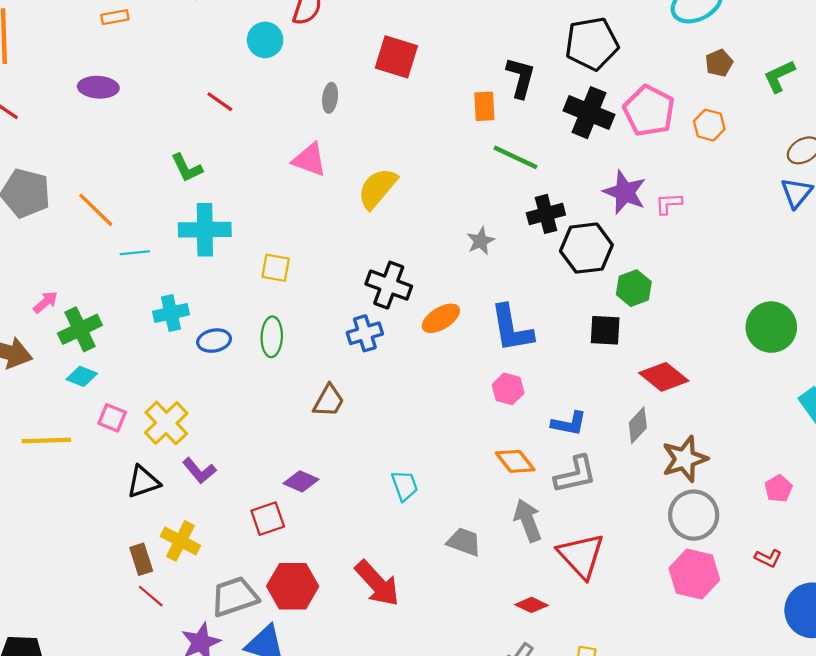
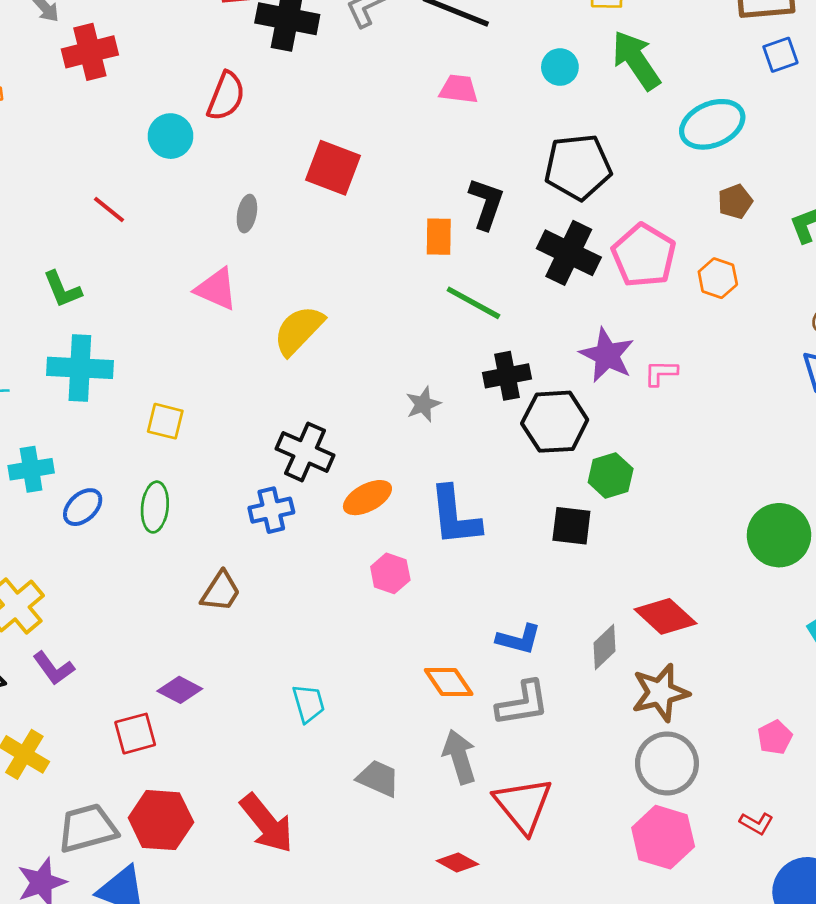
blue ellipse: (214, 341) -> (83, 507), turned -36
red diamond: (664, 377) -> (665, 616), moved
pink hexagon: (508, 389) -> (390, 573), moved

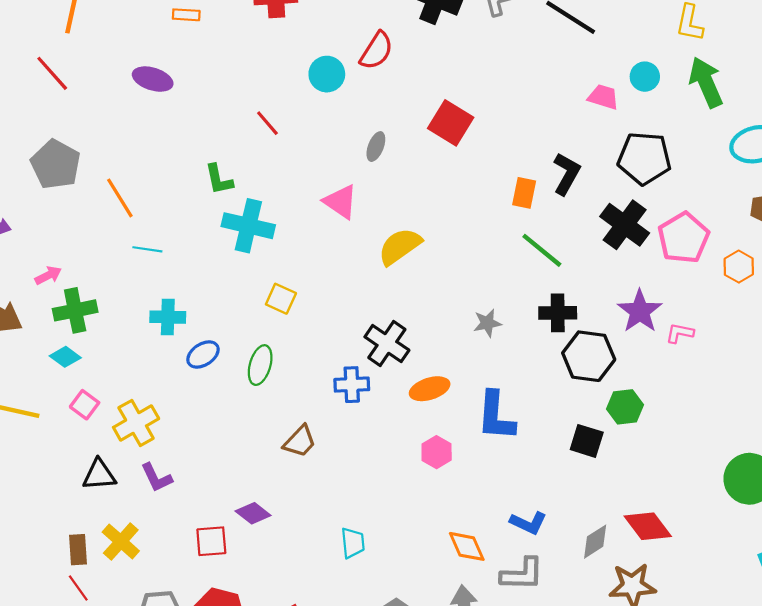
pink trapezoid: (459, 89) -> (603, 97), moved
cyan cross: (80, 368) -> (248, 226), moved

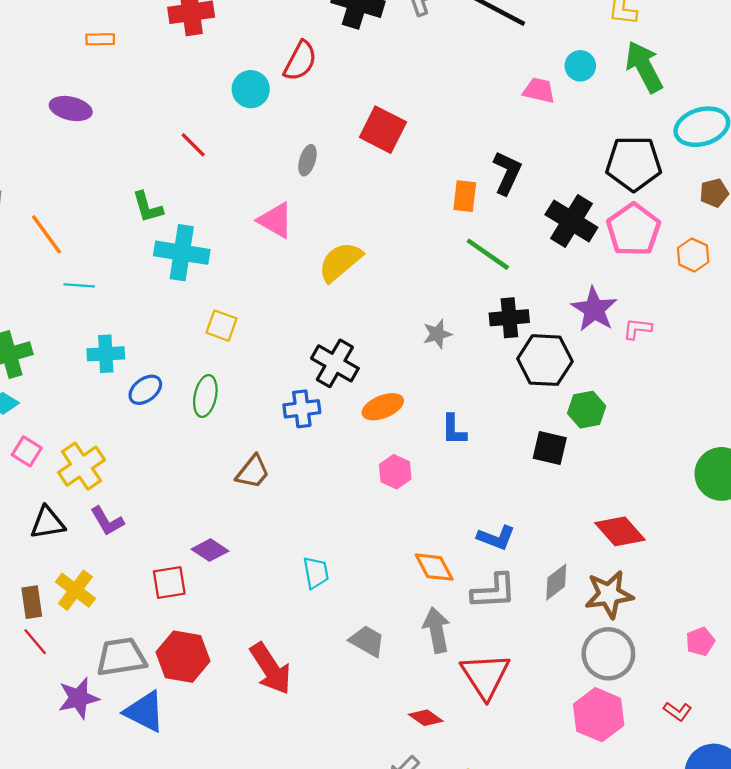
black pentagon: (644, 158) -> (634, 164), moved
blue L-shape: (496, 416) -> (454, 430), size x0.6
gray diamond: (595, 542) -> (556, 582), moved

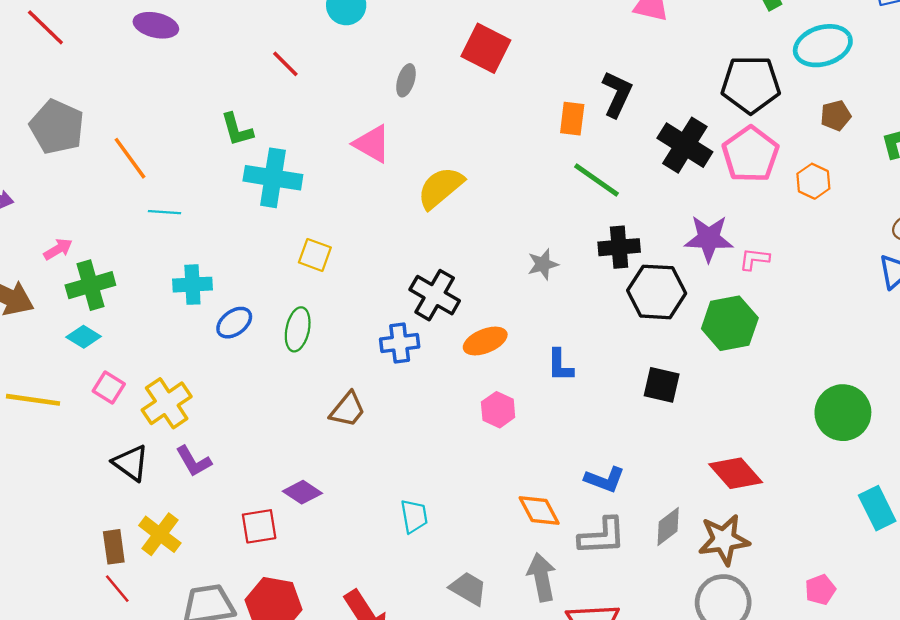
purple star: (594, 309) -> (709, 238), turned -30
green hexagon: (587, 410) -> (730, 323), moved, size x1.4
black triangle: (48, 523) -> (131, 463), turned 45

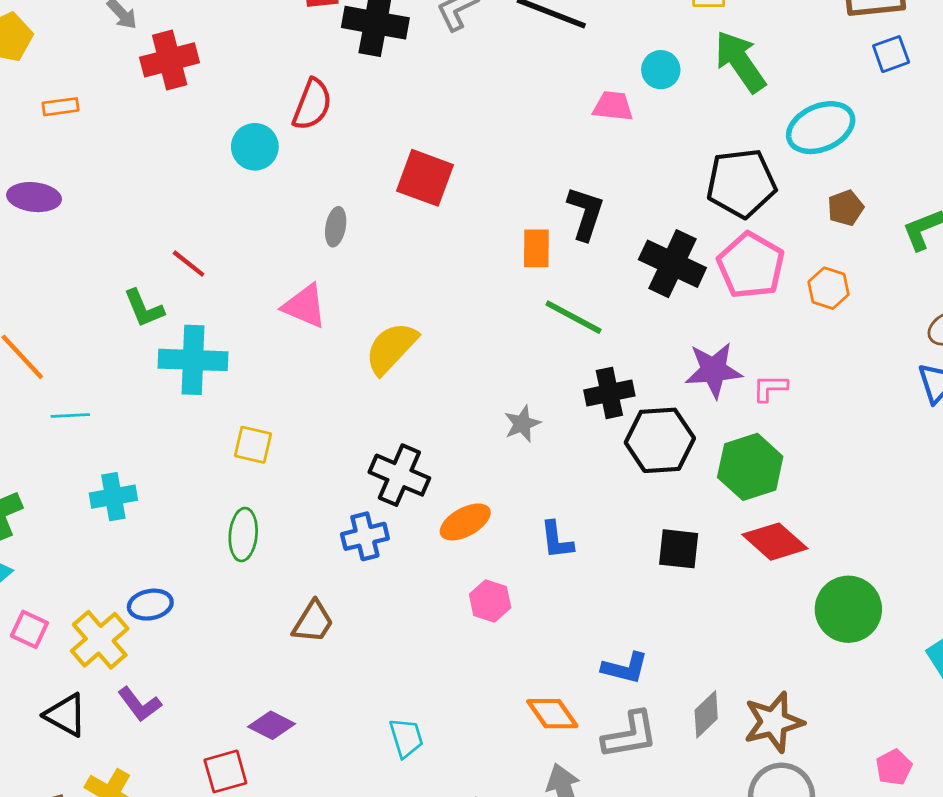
red line: (285, 64) -> (189, 264), moved
blue ellipse: (234, 323) -> (150, 605), moved, turned 33
green circle: (843, 413) -> (848, 609), moved
red diamond: (736, 473) -> (775, 542), moved

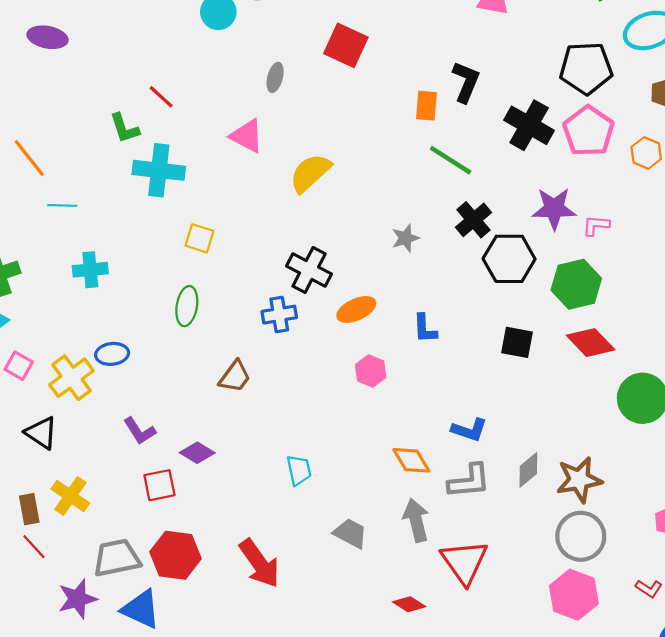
black cross: (609, 393) -> (474, 220), turned -33
purple L-shape: (139, 704) -> (140, 431), moved

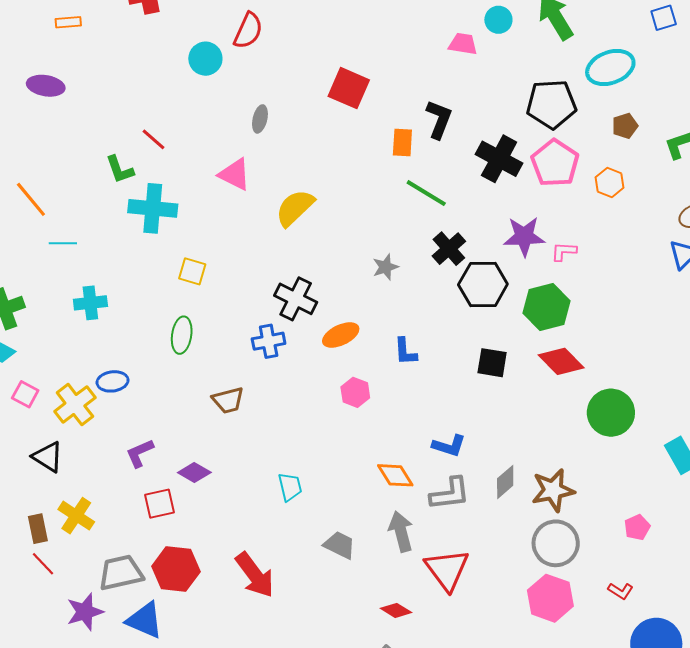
red square: (346, 45) -> (349, 88), moved
brown trapezoid: (235, 377) -> (228, 400), turned 40
purple L-shape: (140, 431) -> (140, 453), turned 100

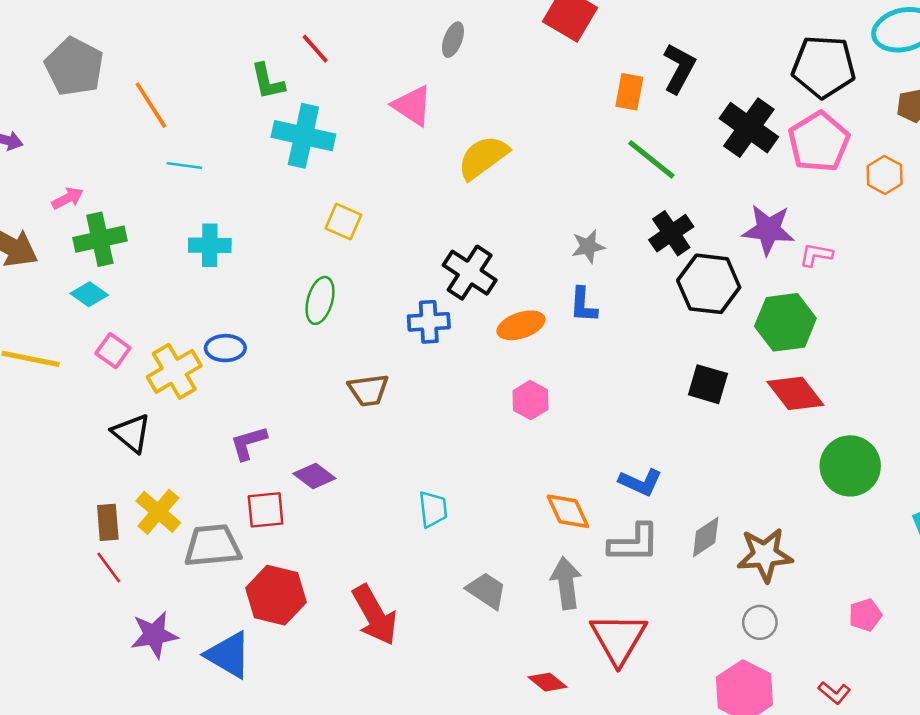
blue L-shape: (405, 352) -> (583, 305), moved
gray circle: (556, 543) -> (760, 622), size x0.6
gray trapezoid: (121, 573) -> (213, 546), moved

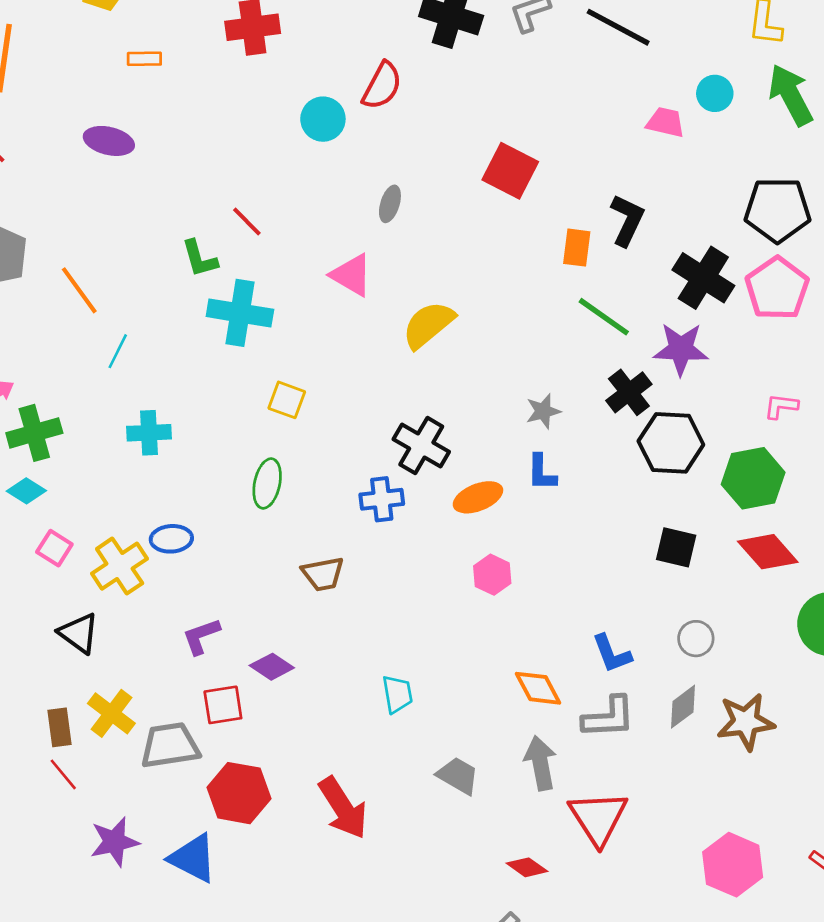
cyan line: (184, 166) -> (118, 351), turned -68
purple star: (768, 230) -> (681, 349), moved
blue L-shape: (640, 482) -> (612, 654), turned 48
gray circle: (760, 622) -> (696, 639), moved

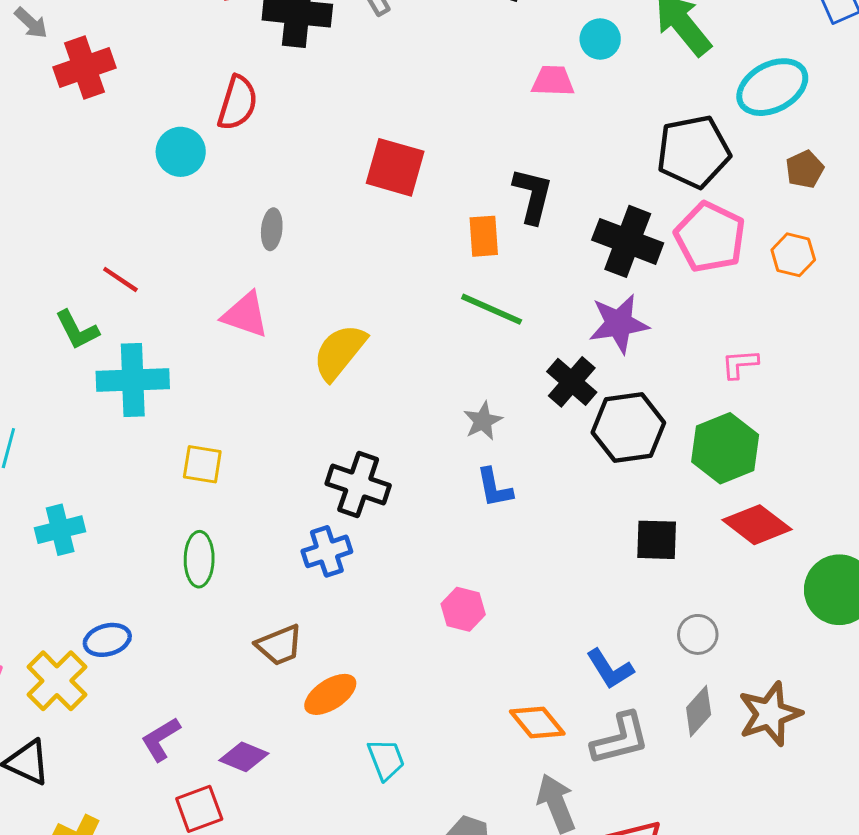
green line: (604, 317) -> (492, 309), moved
orange ellipse: (478, 497) -> (330, 694), moved

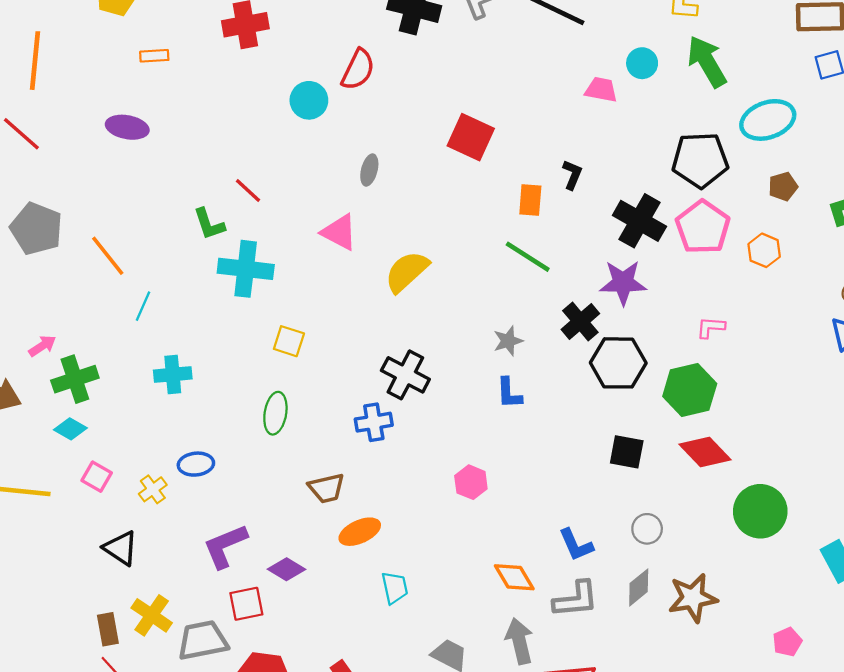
black L-shape: (533, 195) -> (572, 175), size x0.7
yellow cross: (57, 681) -> (153, 489), size x0.6
purple L-shape: (161, 739) -> (225, 546), size x1.4

